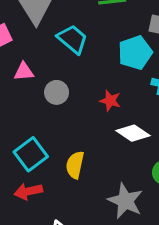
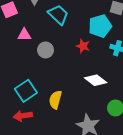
red star: (110, 101) -> (83, 46), moved

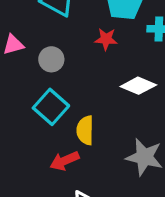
cyan square: (26, 91) -> (51, 107), moved
red arrow: (23, 116) -> (65, 161), moved

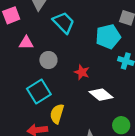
red star: (106, 39) -> (82, 72), moved

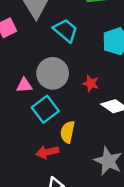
pink triangle: (26, 43) -> (24, 85), moved
gray circle: (48, 60) -> (53, 73), size x1.6

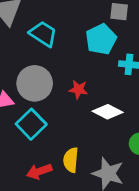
yellow semicircle: (68, 132) -> (71, 160), moved

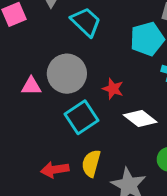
cyan square: (31, 124) -> (81, 117), moved

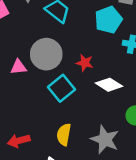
yellow semicircle: (91, 163) -> (64, 135), moved
red arrow: (55, 170) -> (19, 141), moved

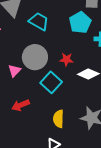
pink triangle: (18, 67) -> (14, 71), turned -32
red arrow: (19, 141) -> (21, 105), moved

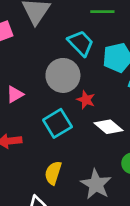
cyan trapezoid: (39, 21) -> (81, 43), moved
gray circle: (35, 57) -> (63, 75), moved

